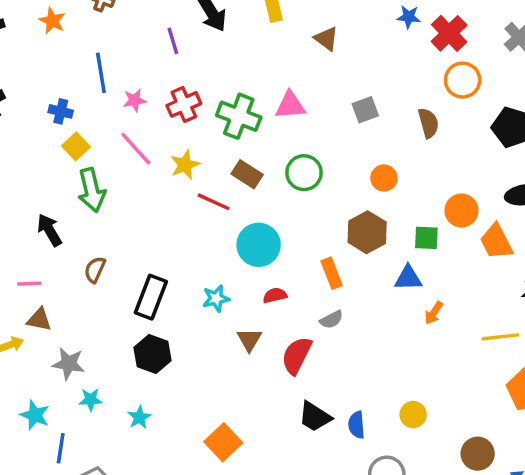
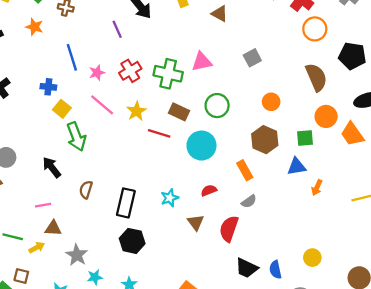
brown semicircle: (428, 123) -> (316, 77), moved, size x1.4
cyan circle: (259, 245) -> (201, 146), moved
gray star: (69, 364) -> (77, 255), turned 30

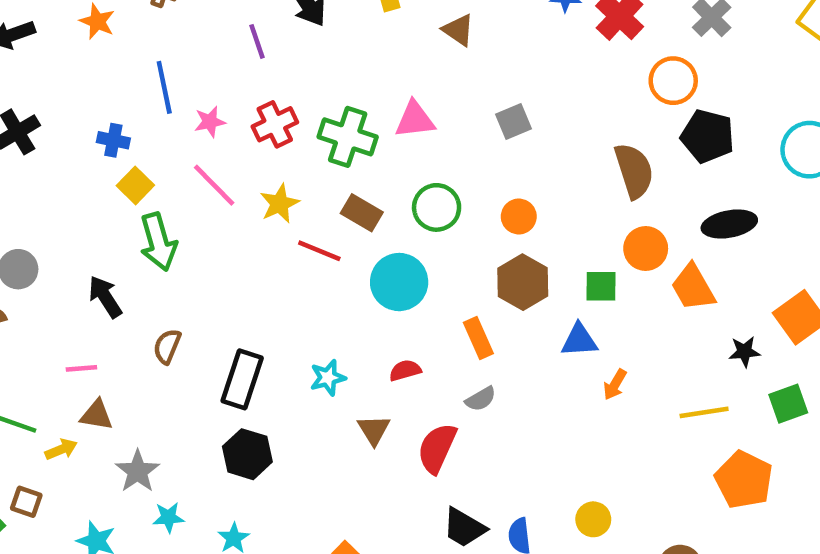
orange circle: (315, 29) -> (673, 81), moved
orange circle: (271, 102) -> (519, 217), moved

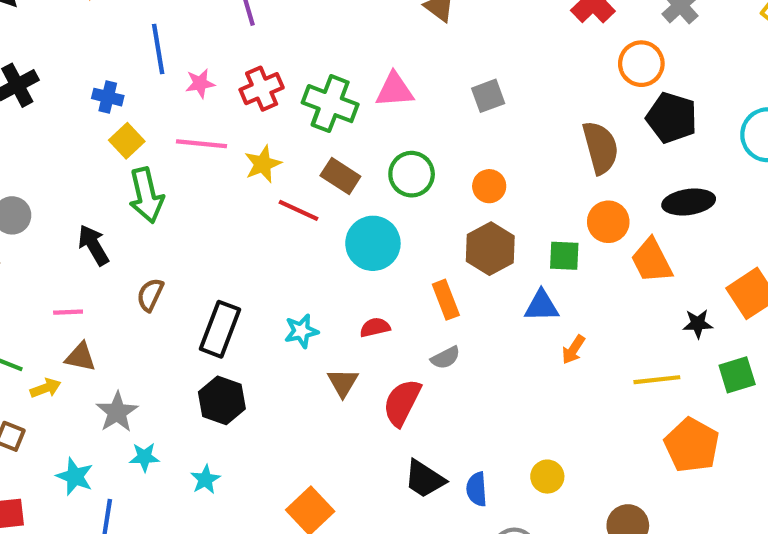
pink line: (214, 185) -> (201, 144), turned -42

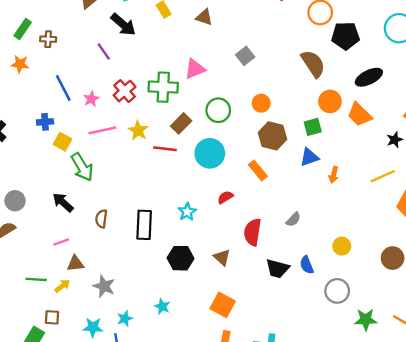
brown rectangle: (340, 176) -> (181, 123), turned -60
gray semicircle: (445, 358) -> (293, 219), moved
brown triangle: (343, 383) -> (222, 257), moved
black hexagon: (222, 400) -> (180, 258), moved
cyan star: (144, 457) -> (125, 319), moved

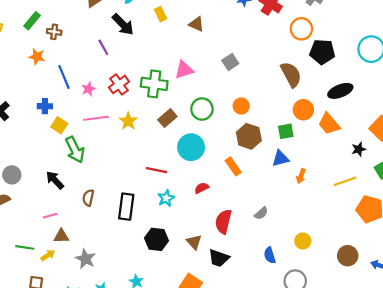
orange star: (20, 64) -> (37, 57), moved
red line: (165, 149) -> (157, 170), moved
black trapezoid: (278, 269) -> (219, 258), moved

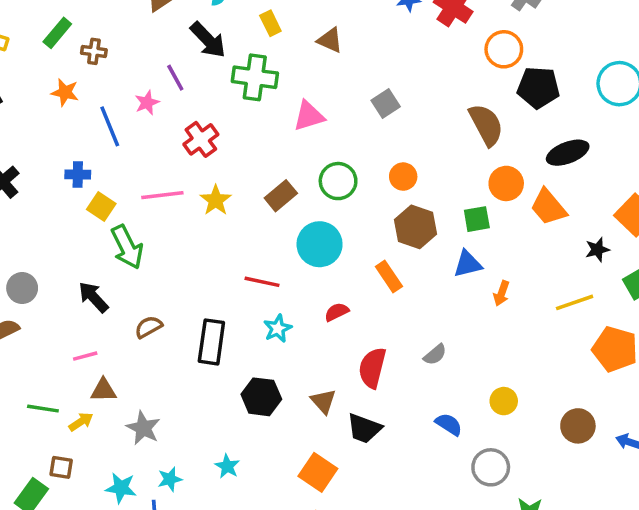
green cross: (154, 84) -> (255, 77), moved
pink star: (88, 89) -> (147, 103), moved
brown semicircle: (88, 198) -> (149, 327), turned 49
blue semicircle: (270, 255) -> (449, 424), turned 140

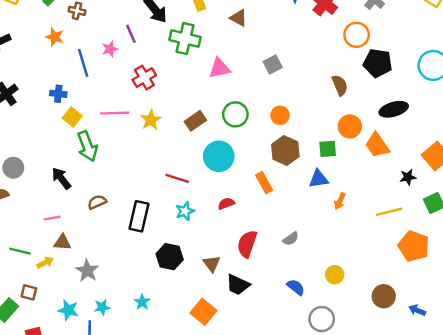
brown semicircle: (486, 125) -> (340, 85), size x0.7

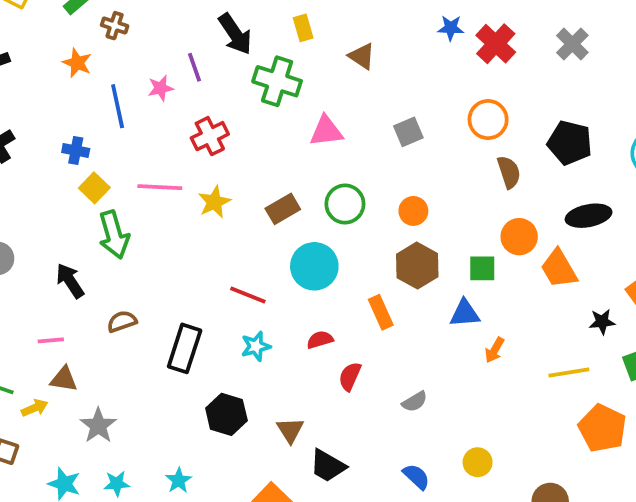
orange circle: (357, 35) -> (488, 120), moved
red semicircle: (247, 244) -> (350, 376), moved, size x0.7

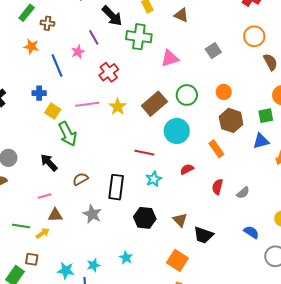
brown rectangle: (283, 209) -> (154, 104), size x1.4
red semicircle: (350, 376) -> (217, 187), moved
gray star: (98, 426) -> (92, 214), moved

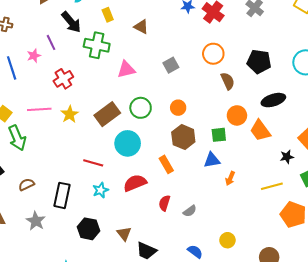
red semicircle: (187, 169) -> (135, 183), size x1.6

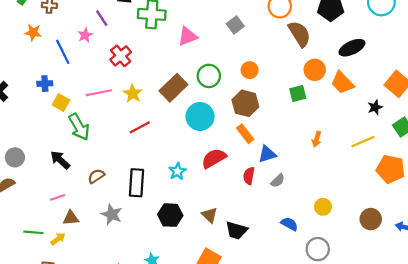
brown semicircle: (228, 81) -> (299, 34), size x1.4
brown hexagon: (183, 137) -> (245, 103), moved
blue triangle: (212, 160) -> (267, 154), moved
red line: (93, 163) -> (140, 127), moved, turned -36

